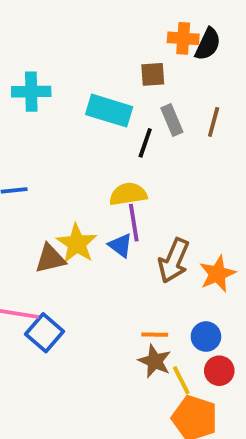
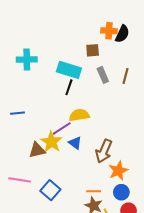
black line: (145, 143) -> (69, 87), moved
purple line: (134, 223) -> (62, 128), moved, turned 66
orange star: (217, 274) -> (118, 171), moved
blue square: (45, 333) -> (50, 190), moved

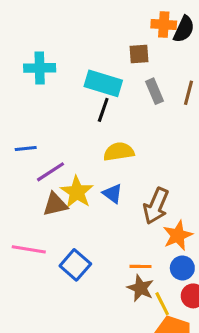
purple line: (62, 128) -> (51, 172), moved

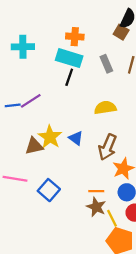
orange cross: (164, 25) -> (75, 37), moved
brown square: (139, 54) -> (121, 32), moved, turned 35
yellow semicircle: (119, 152) -> (105, 108), moved
purple line: (51, 172) -> (31, 101), moved

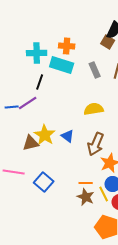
cyan cross: (23, 47) -> (37, 53), moved
black line: (69, 77) -> (40, 82), moved
yellow line: (112, 218) -> (104, 194), moved

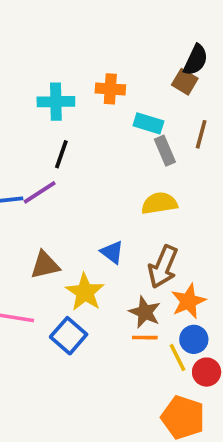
cyan rectangle: (62, 65) -> (148, 123), moved, size x0.7
gray rectangle: (95, 70) -> (165, 151), moved
yellow star: (45, 135) -> (85, 292), moved
brown star: (86, 197) -> (145, 312), moved

